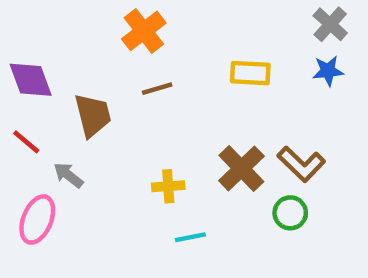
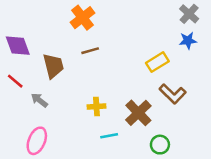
yellow rectangle: (250, 73) -> (157, 62), moved, turned -35
brown cross: (241, 168) -> (138, 113), moved
green circle: (290, 213) -> (160, 145), moved
pink ellipse: (37, 220) -> (37, 141), moved

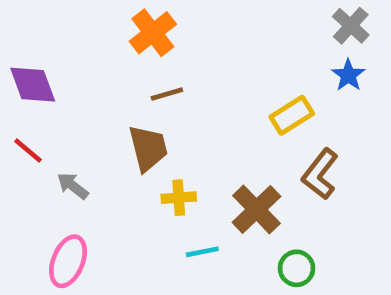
blue star: (188, 41) -> (348, 75), turned -30
brown trapezoid: (53, 66) -> (148, 148), moved
brown L-shape: (173, 94) -> (320, 174), turned 84

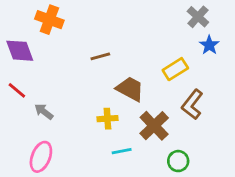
gray cross: (351, 26) -> (198, 17), moved
orange cross: (153, 33) -> (49, 20), moved, turned -32
brown trapezoid: (148, 148) -> (130, 89), moved, turned -48

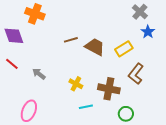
brown trapezoid: (130, 89) -> (95, 47), moved
gray arrow: (44, 112) -> (39, 74), moved
yellow cross: (107, 119) -> (76, 84), turned 32
brown cross: (154, 126) -> (109, 89), turned -35

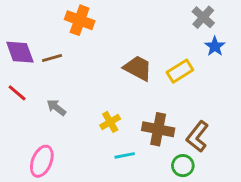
orange cross: (35, 14) -> (80, 20), moved
brown line: (71, 40) -> (52, 58), moved
brown L-shape: (136, 74) -> (197, 136), moved
yellow cross: (76, 84) -> (110, 122), turned 32

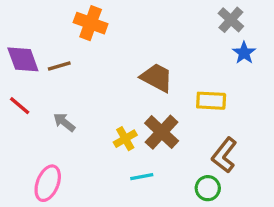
yellow rectangle: (180, 71) -> (211, 101), moved, turned 35
brown cross: (158, 129) -> (162, 132), moved, turned 32

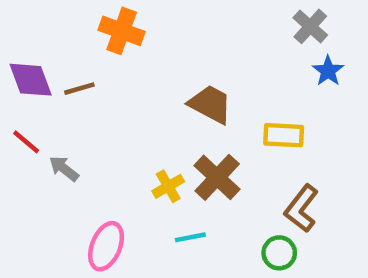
gray arrow: (64, 122) -> (64, 169), moved
pink ellipse: (48, 183) -> (106, 246), moved

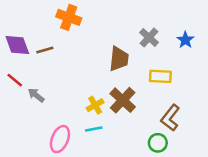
gray cross: (310, 26) -> (149, 37), moved
brown trapezoid: (210, 104) -> (119, 59), turned 68
cyan line: (190, 237) -> (94, 129), moved

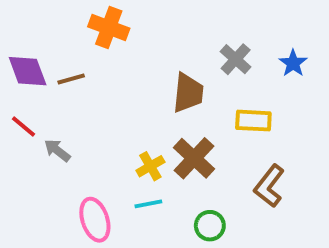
pink ellipse: (60, 139) -> (95, 220), turned -40
green circle: (158, 143) -> (210, 226), moved

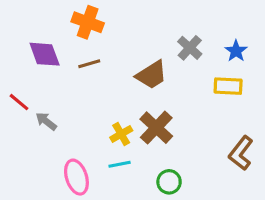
purple diamond: (28, 71) -> (45, 54), moved
brown line: (71, 79) -> (89, 64), moved
brown trapezoid: (188, 93) -> (151, 75), turned 52
yellow rectangle: (253, 121) -> (228, 86), moved
brown L-shape: (269, 186) -> (241, 153), moved

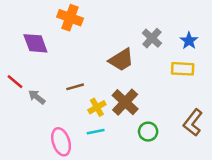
brown line: (89, 64) -> (75, 87), moved
green circle: (169, 182) -> (148, 132), moved

